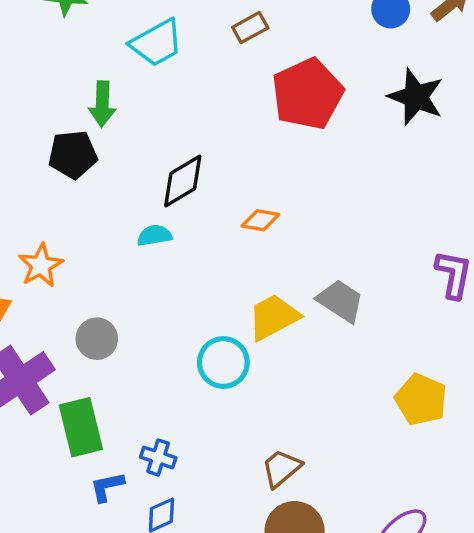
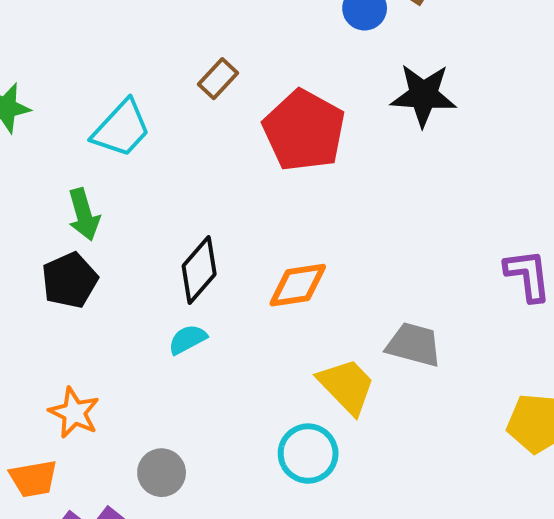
orange diamond: (260, 220) -> (298, 285), size x1.4
yellow trapezoid: (274, 317) -> (347, 386), turned 92

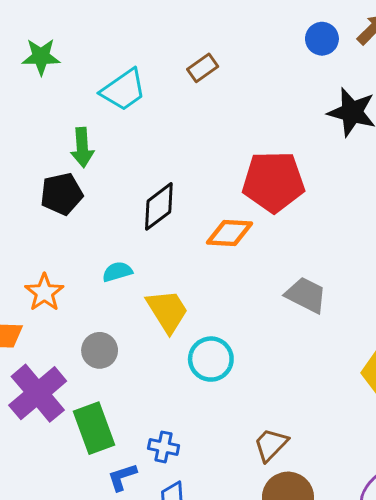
red pentagon: (304, 130) -> (273, 182), moved, turned 30
cyan semicircle: (188, 339) -> (117, 272), moved
yellow trapezoid: (347, 386) -> (167, 311), moved

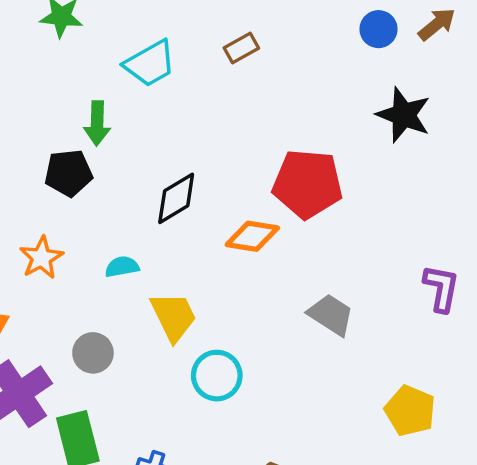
orange star: (44, 292) -> (41, 258), moved

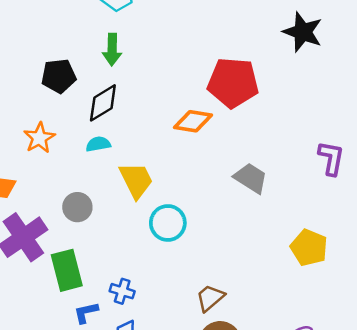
green arrow: (97, 123) -> (112, 50), moved
black diamond: (176, 198) -> (103, 103), moved

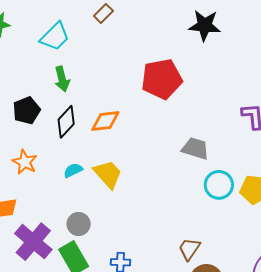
orange diamond: (193, 121) -> (105, 121), moved
cyan semicircle: (98, 144) -> (73, 170), moved
gray circle: (77, 207) -> (79, 224), moved
cyan circle: (168, 223) -> (219, 185), moved

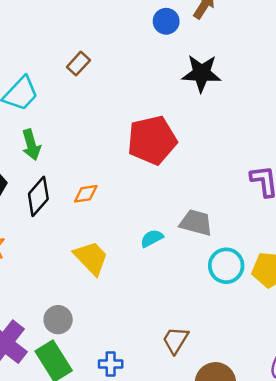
orange diamond: (105, 121) -> (86, 194), size x0.7
cyan semicircle: (73, 170) -> (152, 238), moved
brown trapezoid: (189, 249) -> (175, 340), moved

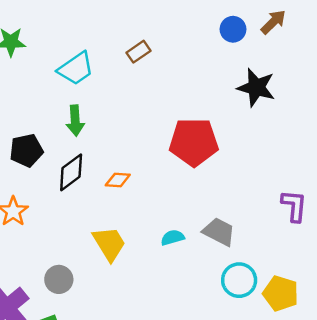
gray circle: (58, 320) -> (59, 279), moved

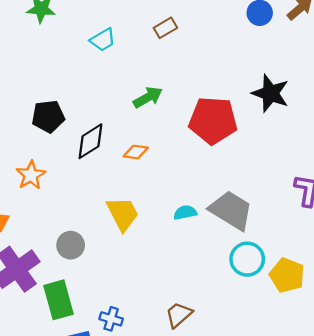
cyan trapezoid: (76, 69) -> (103, 40), size x0.7
black star: (256, 87) -> (271, 93), moved
green arrow: (75, 121) -> (148, 97), moved, turned -120
gray trapezoid: (219, 232) -> (231, 210), size x1.4

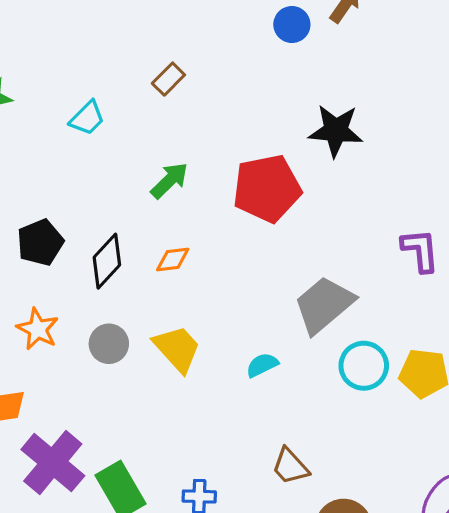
gray trapezoid: (231, 210) -> (324, 305), turned -57
cyan semicircle: (185, 213) -> (262, 365), moved
gray circle: (71, 245) -> (109, 344), moved
brown trapezoid: (179, 315) -> (290, 466), turned -76

